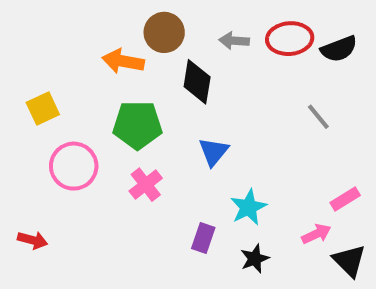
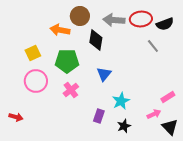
gray arrow: (234, 41) -> (114, 20), size x1.5
yellow square: (43, 109) -> (33, 53), moved
gray line: (318, 117) -> (153, 46), moved

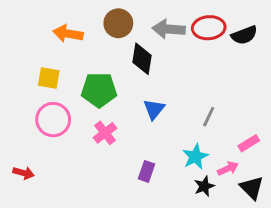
orange arrow: (60, 30) -> (68, 34), moved
gray line: (153, 46) -> (209, 117), moved, turned 64
yellow square: (33, 53) -> (49, 78), turned 35
cyan star: (121, 101) -> (195, 157), moved
black star: (124, 126) -> (204, 186), moved

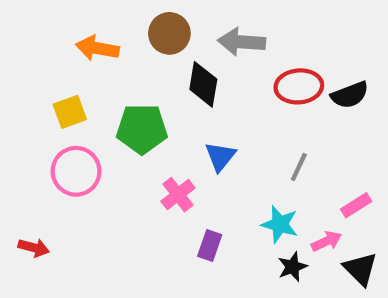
red ellipse: (209, 28) -> (299, 86), moved
black semicircle: (244, 35) -> (350, 95), moved
yellow square: (49, 78) -> (70, 112), turned -30
pink cross: (105, 133) -> (178, 195), moved
cyan star: (195, 157) -> (280, 224), turned -30

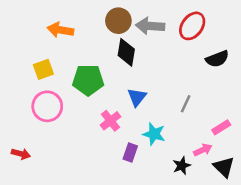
brown circle: (169, 33) -> (118, 21), moved
red ellipse: (299, 86) -> (192, 26), moved, turned -48
cyan star: (280, 224) -> (154, 134), moved

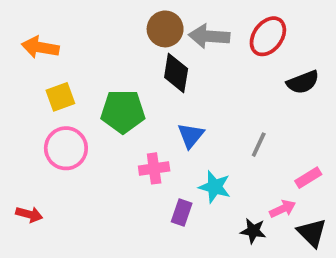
orange arrow: (60, 30) -> (40, 47), moved
pink cross: (110, 121) -> (154, 168), turned 30
black star: (182, 166) -> (253, 231), turned 30

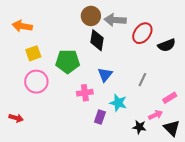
red ellipse: (268, 36) -> (142, 33), moved

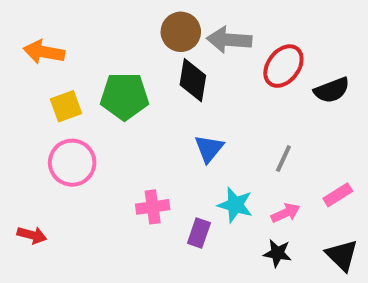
green pentagon: (68, 61) -> (124, 96), moved
pink cross: (85, 93) -> (153, 207), moved
pink arrow: (156, 115) -> (285, 213), moved

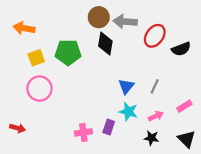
blue triangle: (209, 149) -> (126, 86), moved
pink cross: (153, 207) -> (83, 132), moved

